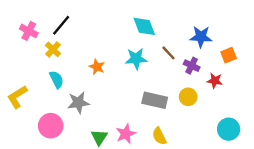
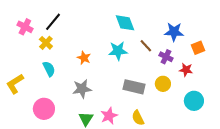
gray star: (78, 103) -> (82, 89), moved
cyan circle: (229, 129) -> (194, 101), moved

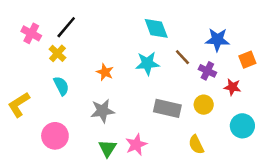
yellow semicircle: (138, 118) -> (196, 145), moved

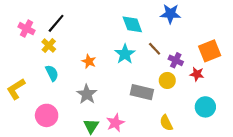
blue star: (217, 40) -> (170, 14), moved
orange square: (247, 60) -> (210, 51), size x1.5
cyan star: (147, 63) -> (125, 54), turned -30
yellow circle: (204, 105) -> (167, 80), moved
gray star: (102, 111) -> (87, 94), turned -30

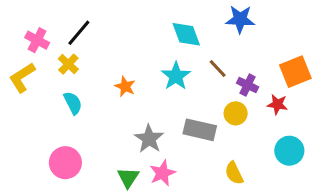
yellow L-shape: (16, 89) -> (22, 78), moved
gray star: (87, 94) -> (149, 139), moved

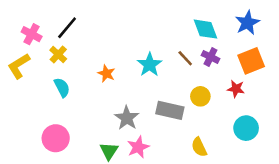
blue star: (240, 19) -> (247, 23), moved, turned -30
cyan diamond: (186, 34) -> (205, 29), moved
purple cross: (248, 85) -> (211, 57), moved

